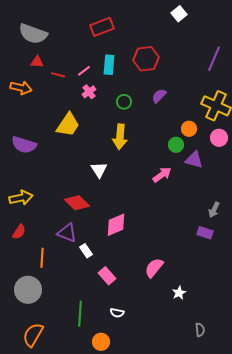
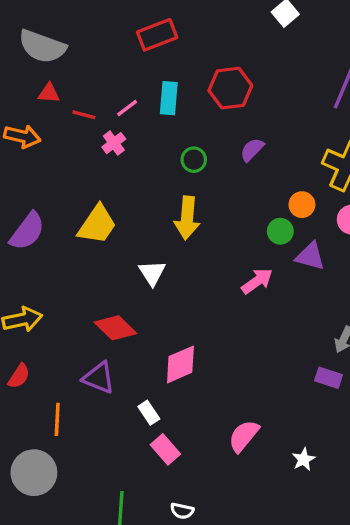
pink cross: (89, 92) -> (114, 143), moved
yellow trapezoid: (68, 125) -> (97, 225), moved
purple semicircle: (24, 145) -> (27, 231), turned -70
white rectangle: (86, 251) -> (149, 413), moved
white star: (179, 293) -> (304, 459), moved

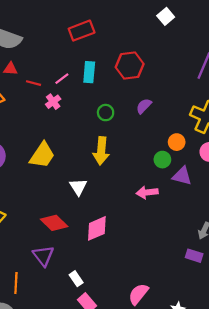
pink arrow: (257, 281) -> (147, 192), turned -150
pink diamond: (180, 364) -> (97, 228), moved
purple triangle: (99, 378) -> (43, 256), turned 30

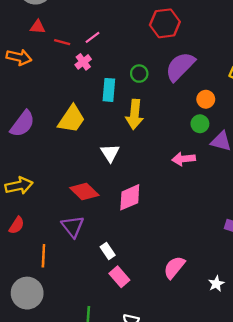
cyan rectangle: (89, 72) -> (109, 90), moved
purple semicircle: (144, 106) -> (180, 67), size x1.8
orange circle: (177, 142) -> (206, 99), moved

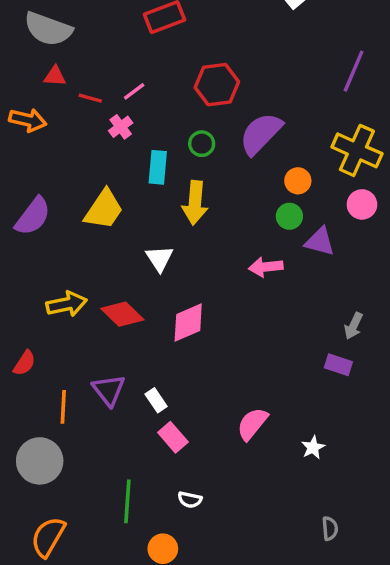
red hexagon: (165, 23) -> (217, 85), moved
yellow arrow: (19, 186) -> (67, 304), moved
purple triangle: (73, 227) -> (109, 390), moved

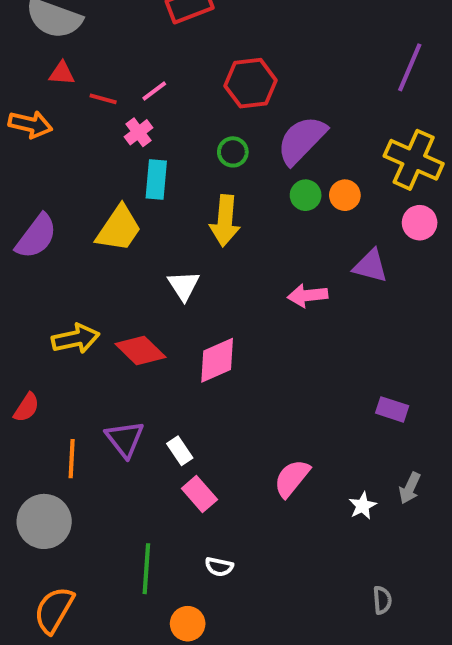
cyan rectangle: (158, 167) -> (156, 179), moved
green circle: (289, 216) -> (306, 195), moved
gray arrow: (354, 326) -> (410, 488), moved

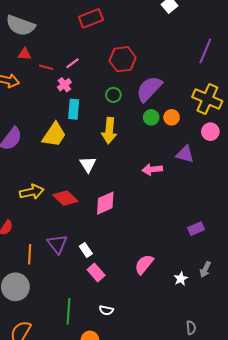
purple rectangle: (392, 409) -> (196, 229), turned -42

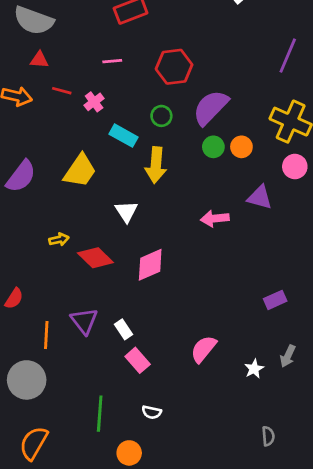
pink line: (73, 63) -> (112, 61), moved, turned 32
red line: (46, 67) -> (62, 91), moved
cyan rectangle: (74, 109) -> (124, 136), moved, turned -66
yellow arrow: (32, 192) -> (59, 240), moved, size x0.6

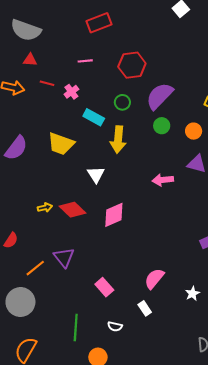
orange circle: (241, 147) -> (194, 131), moved
yellow trapezoid: (80, 171) -> (61, 144), turned 76
yellow arrow: (59, 240) -> (45, 207), moved
white rectangle: (124, 329) -> (145, 308), moved
orange line: (46, 335) -> (35, 268), turned 48

